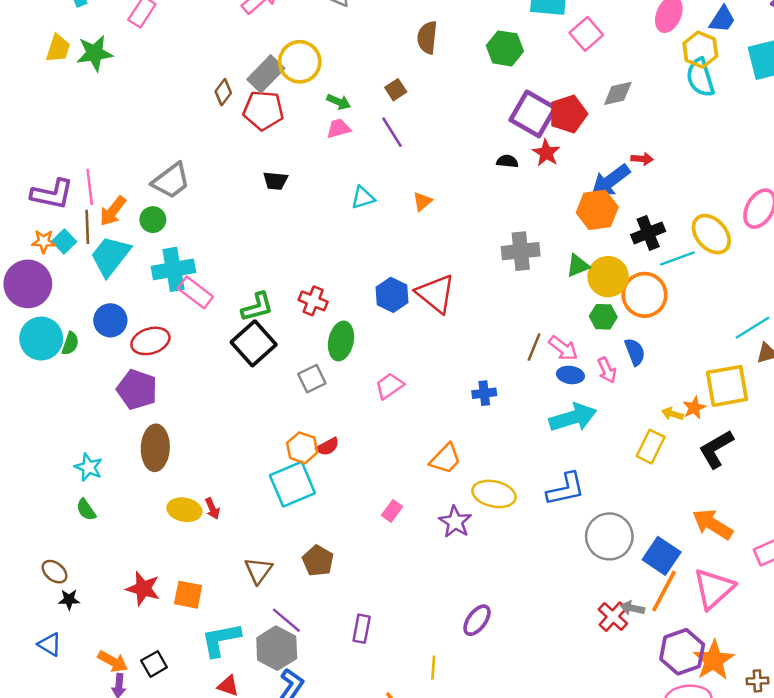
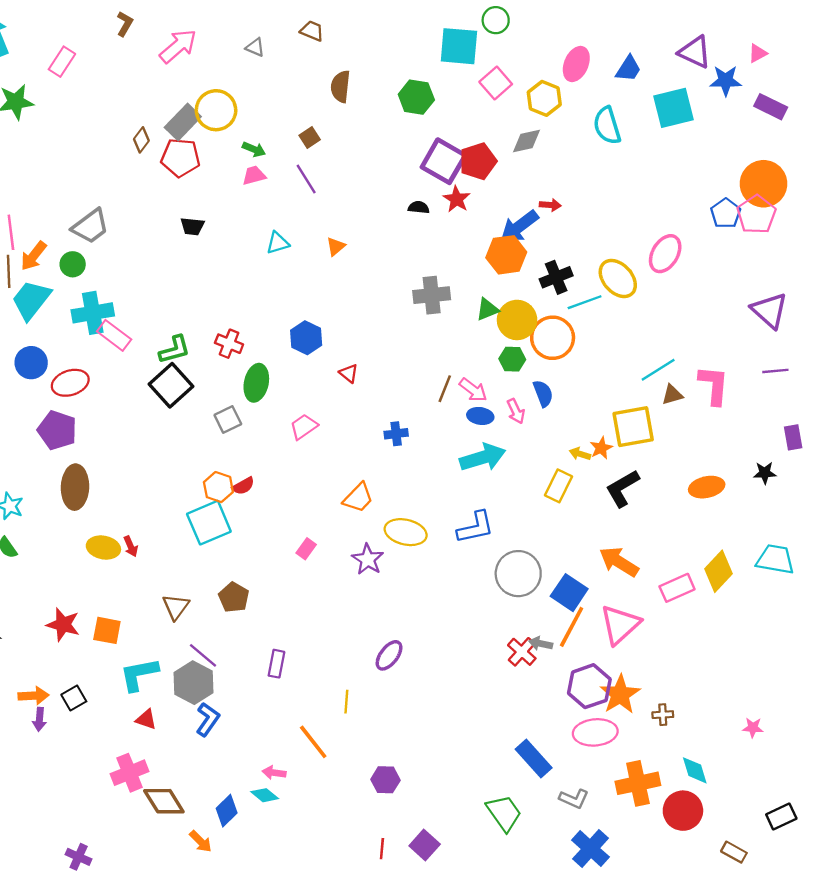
yellow hexagon: (700, 50) -> (544, 98), moved
red triangle: (436, 294) -> (349, 373), moved, size x0.5
orange arrow: (113, 661) -> (34, 696), turned -32

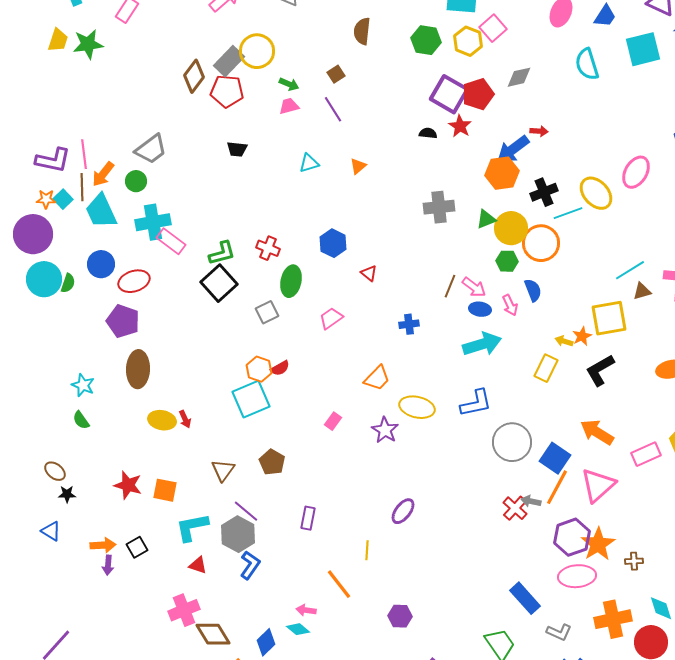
yellow hexagon: (544, 98) -> (468, 41), moved
brown diamond: (141, 140) -> (194, 76), size x1.5
cyan trapezoid: (31, 300) -> (101, 211), turned -63

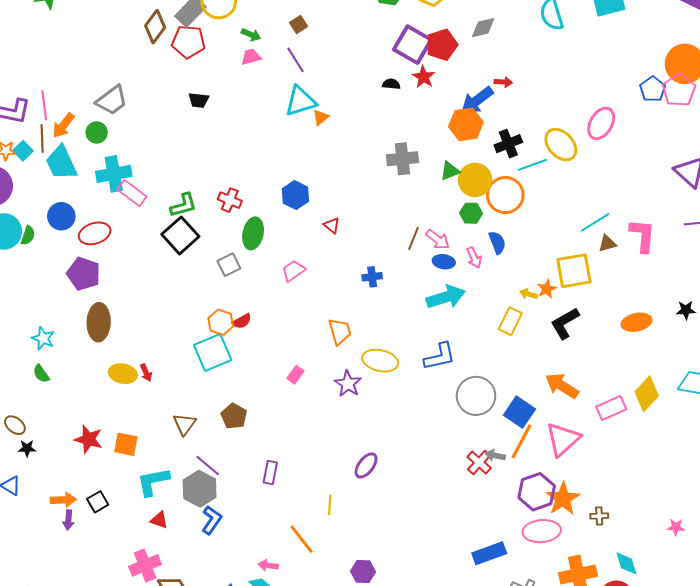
cyan triangle: (309, 163) -> (300, 101), moved, size x1.6
orange trapezoid: (377, 378) -> (340, 331), turned -60
blue rectangle: (525, 598) -> (489, 553), turned -68

